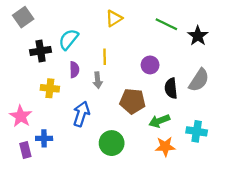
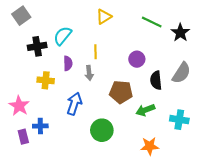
orange star: (165, 147) -> (150, 146), moved

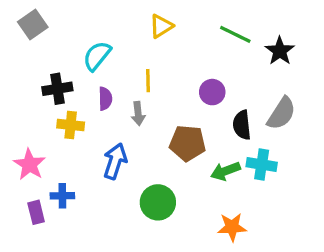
black cross: (37, 46) -> (57, 89), moved
cyan cross: (179, 120) -> (262, 165), moved

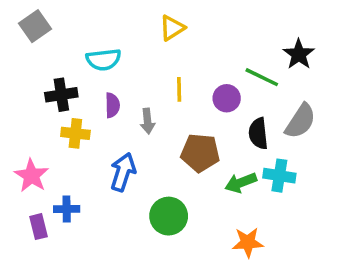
green line: (235, 34) -> (262, 77), moved
cyan semicircle: (97, 56) -> (104, 60), turned -136
yellow line: (148, 81) -> (179, 89), moved

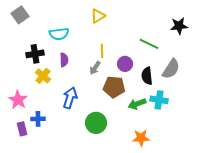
black star: (299, 54) -> (179, 26), moved, turned 30
purple circle: (227, 98) -> (125, 64), moved
gray arrow: (148, 121) -> (95, 68), moved, turned 40
yellow cross: (75, 133) -> (43, 76), turned 35

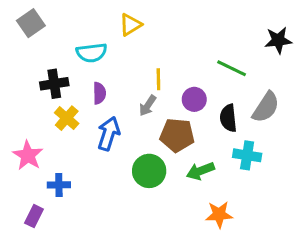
yellow triangle: (98, 16) -> (130, 25), moved
blue arrow: (70, 98) -> (109, 134), moved
green arrow: (137, 104) -> (200, 171), moved
green circle: (96, 123) -> (149, 171), moved
purple rectangle: (22, 129) -> (34, 216), moved, turned 40

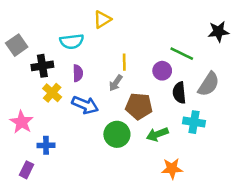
gray square: (31, 23) -> (17, 45), moved
purple circle: (194, 99) -> (162, 71), moved
blue arrow: (109, 134) -> (85, 105), turned 95

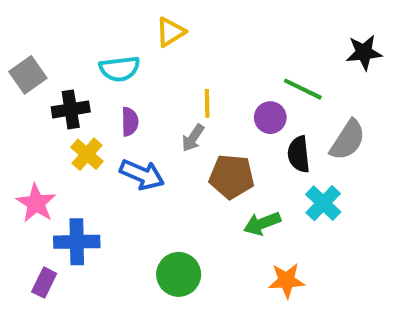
cyan cross: (194, 122) -> (323, 203), turned 35
green circle: (117, 134) -> (179, 274), moved
blue cross: (46, 145) -> (77, 242), size x1.5

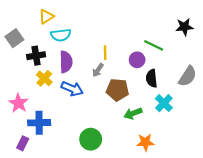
yellow triangle: (170, 32) -> (46, 17), moved
purple semicircle: (130, 122) -> (66, 62), size x1.5
gray semicircle: (348, 140) -> (188, 76), moved

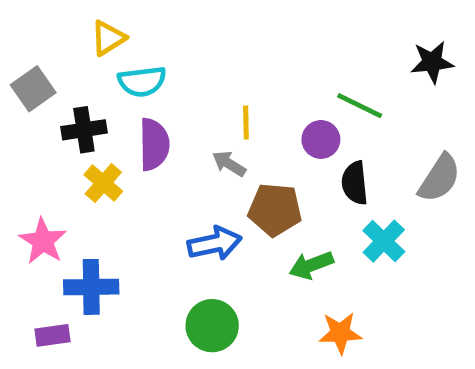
gray arrow: (98, 70) -> (229, 164), turned 88
blue arrow: (72, 89) -> (215, 243), moved, turned -35
purple rectangle: (23, 143) -> (53, 335), turned 56

